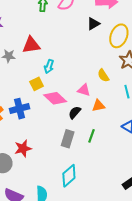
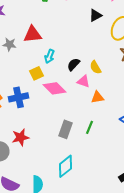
yellow semicircle: (103, 75) -> (95, 67), moved
black semicircle: (75, 113) -> (73, 64), moved

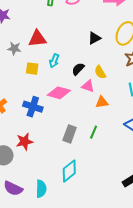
black triangle: (95, 15) -> (94, 38), moved
yellow square: (36, 73) -> (32, 69), moved, turned 32
pink diamond: (54, 88) -> (59, 93), turned -30
blue cross: (18, 97) -> (33, 107), moved, turned 30

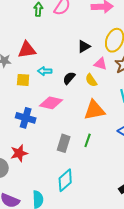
cyan arrow: (54, 61) -> (45, 71), turned 72
pink triangle: (88, 86) -> (100, 64), moved
orange triangle: (102, 102) -> (94, 110), size x1.6

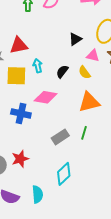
cyan arrow: (45, 71) -> (38, 66), turned 80
yellow square: (23, 80) -> (16, 76), size x1.5
gray rectangle: (64, 143) -> (60, 137), turned 42
red star: (19, 153) -> (20, 159), moved

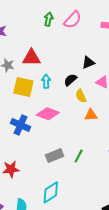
black semicircle: (62, 72) -> (70, 80), moved
yellow semicircle: (84, 72) -> (81, 96), moved
orange triangle: (89, 102) -> (91, 115), moved, size x0.6

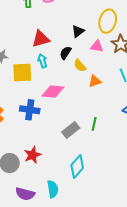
red triangle: (31, 58) -> (41, 39), moved

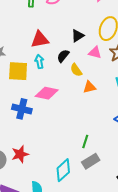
green line: (94, 124) -> (85, 141), moved
gray rectangle: (71, 130) -> (91, 161), moved

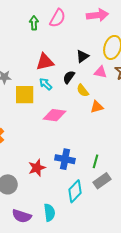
cyan arrow: (39, 62) -> (46, 84), turned -32
blue cross: (22, 109) -> (65, 159), moved
red star: (20, 154) -> (37, 168), moved

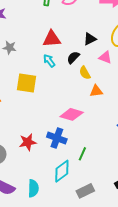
yellow square: (25, 95) -> (26, 83), moved
pink diamond: (54, 115) -> (72, 114), moved
green line: (96, 161) -> (82, 154), moved
gray rectangle: (102, 181) -> (85, 191), moved

